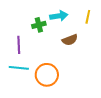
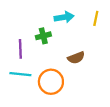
green cross: (39, 25) -> (43, 36), moved
brown semicircle: (70, 40) -> (76, 58), moved

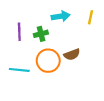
purple line: (20, 49) -> (19, 32), moved
orange circle: (51, 82) -> (48, 61), moved

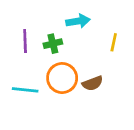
yellow line: (91, 17) -> (114, 42), moved
brown semicircle: (72, 54) -> (93, 83), moved

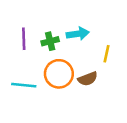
cyan arrow: (78, 21) -> (78, 34), moved
yellow line: (114, 42) -> (106, 54), moved

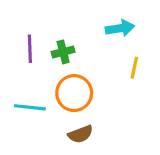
cyan arrow: (78, 34) -> (120, 28), moved
brown semicircle: (88, 79) -> (80, 134), moved

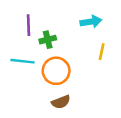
purple line: (30, 49) -> (28, 25), moved
cyan line: (30, 107) -> (22, 61), moved

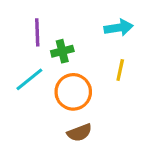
yellow line: (102, 52) -> (120, 70), moved
cyan line: (22, 61) -> (29, 79), turned -45

